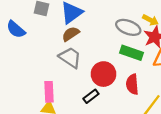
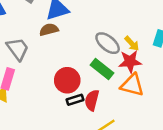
gray trapezoid: (70, 58) -> (18, 49), moved
black rectangle: (91, 96) -> (75, 100), moved

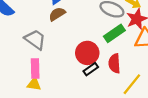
green rectangle: (102, 69) -> (114, 33), turned -55
black rectangle: (75, 100) -> (91, 69), moved

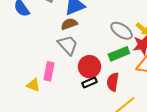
gray trapezoid: (35, 40) -> (68, 45), moved
pink rectangle: (35, 68) -> (49, 71), moved

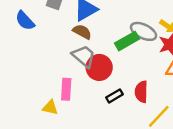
brown semicircle: (69, 24) -> (82, 32), turned 56
green rectangle: (119, 54) -> (127, 41), moved
red circle: (89, 67) -> (99, 67), moved

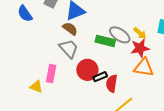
green rectangle: (127, 41) -> (105, 41), turned 36
red circle: (99, 67) -> (87, 70), moved
black rectangle: (115, 96) -> (100, 77), moved

